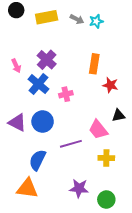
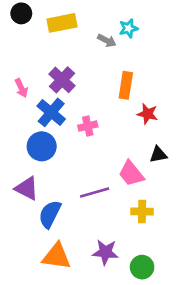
gray arrow: (77, 19) -> (107, 41), moved
blue circle: (43, 122) -> (42, 146), moved
purple triangle: (17, 123) -> (27, 188), moved
orange triangle: (27, 188) -> (57, 256), moved

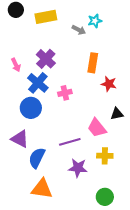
purple star: (105, 252) -> (78, 168), moved

